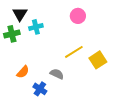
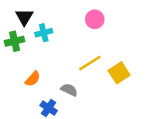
orange semicircle: (23, 72) -> (33, 79), moved

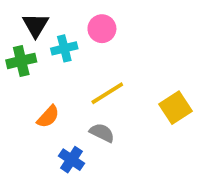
pink circle: (95, 19) -> (102, 29), moved
yellow line: (90, 63) -> (107, 93), moved

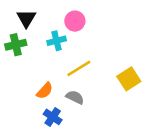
cyan cross: (64, 48) -> (57, 41), moved
orange semicircle: (48, 117) -> (45, 91), moved

